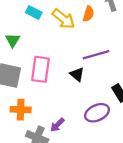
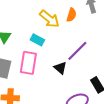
cyan rectangle: (34, 12) -> (37, 40), moved
purple line: (96, 55) -> (77, 51), turned -30

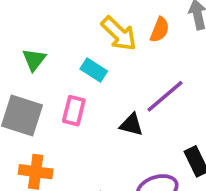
pink rectangle: (28, 63) -> (74, 111), size x0.7
black triangle: (60, 68) -> (131, 125), turned -32

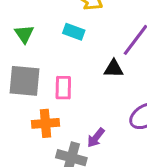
pink rectangle: (74, 111) -> (63, 88), moved

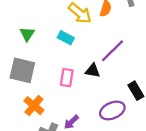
pink rectangle: (63, 88) -> (67, 78), moved
orange cross: (45, 123) -> (34, 106), turned 36

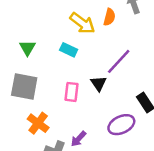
black triangle: (93, 71) -> (99, 83), turned 49

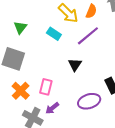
purple line: (119, 61) -> (88, 36), moved
pink rectangle: (72, 92) -> (46, 87), moved

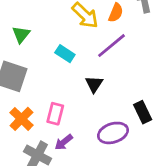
cyan rectangle: (54, 34) -> (65, 54), moved

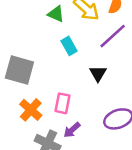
green triangle: (21, 34) -> (56, 14), moved, turned -42
cyan rectangle: (65, 54) -> (69, 46), turned 30

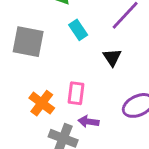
gray square: (19, 70) -> (28, 42), moved
purple arrow: (72, 130) -> (88, 122), turned 54

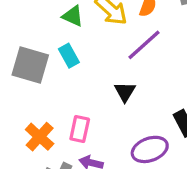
cyan rectangle: (78, 30) -> (69, 56), moved

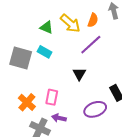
cyan rectangle: (69, 56) -> (44, 52), turned -32

